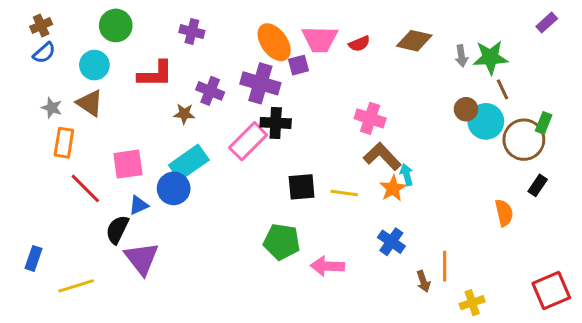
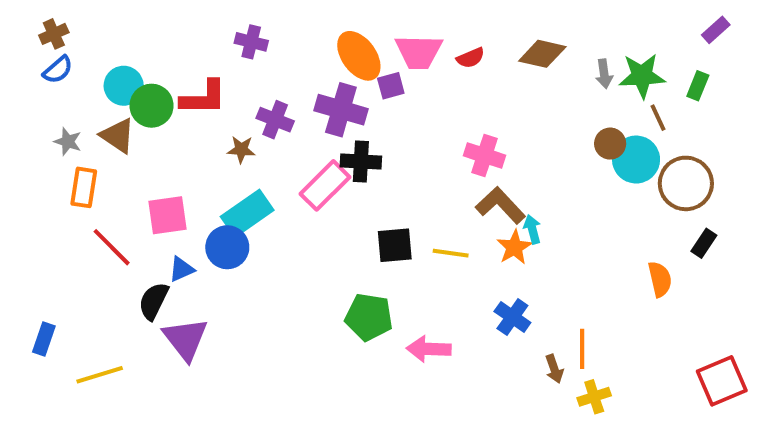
green circle: (116, 25) -> (152, 106), moved
green rectangle: (544, 123) -> (698, 86), moved
yellow cross: (472, 303) -> (594, 397), moved

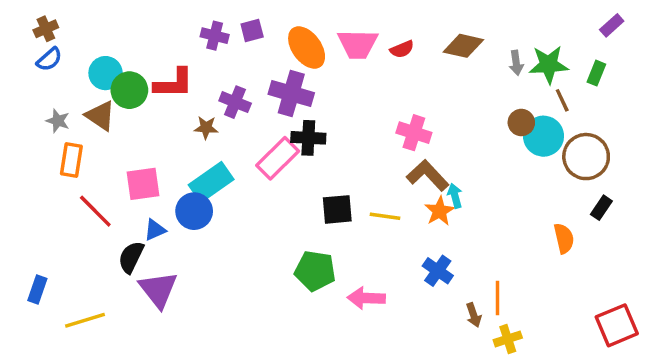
purple square: (391, 86) -> (252, 30), moved

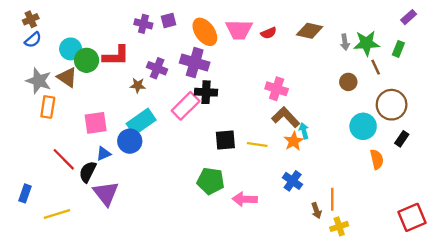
gray star: (58, 121) -> (39, 81), size x1.6
cyan circle: (543, 136) -> (363, 126), moved
red line: (95, 211) -> (64, 159), moved

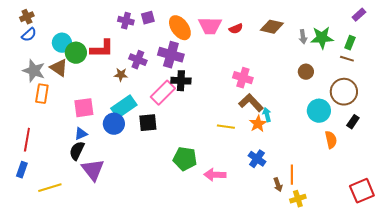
brown line: (376, 67) -> (347, 59), moved, turned -48
black square: (225, 140) -> (148, 123), moved
blue triangle: (104, 154) -> (81, 134), moved
red line: (64, 159) -> (27, 140), moved, turned 55

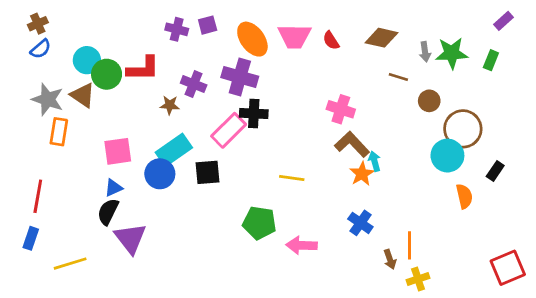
red semicircle: (236, 29) -> (331, 41), turned 80
brown line: (347, 59) -> (398, 77), moved
brown circle: (344, 92) -> (463, 129), moved
yellow line: (226, 127) -> (292, 178), moved

